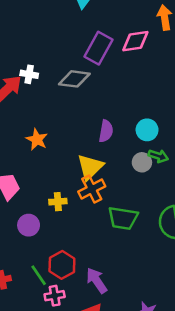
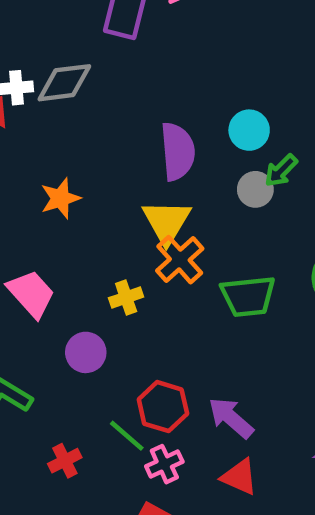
gray diamond: (74, 79) -> (64, 83), moved
purple semicircle: (106, 131) -> (178, 151), size x1.4
orange star: (37, 139) -> (60, 198), turned -30
green arrow: (158, 156) -> (281, 171), turned 132

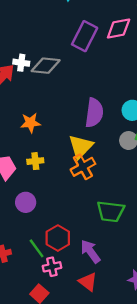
green trapezoid: (248, 296) -> (111, 211), moved
yellow cross: (126, 297) -> (35, 161), moved

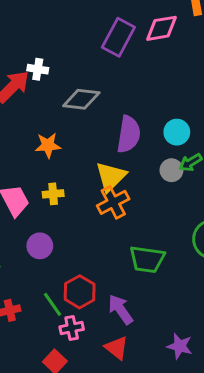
gray diamond: (46, 66) -> (81, 99), moved

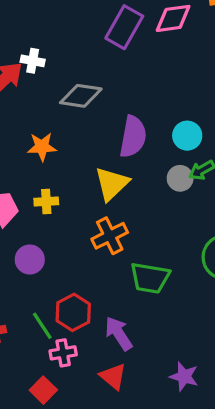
orange cross: (113, 202) -> (110, 236), moved

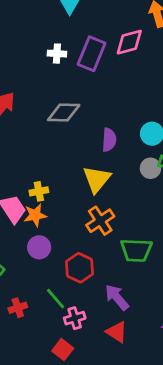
white cross: (33, 61) -> (57, 54), moved
purple semicircle: (133, 137) -> (109, 140), size x0.7
orange star: (42, 147) -> (35, 215), moved
yellow cross: (46, 201) -> (39, 191), moved
red hexagon: (73, 312) -> (80, 268), moved

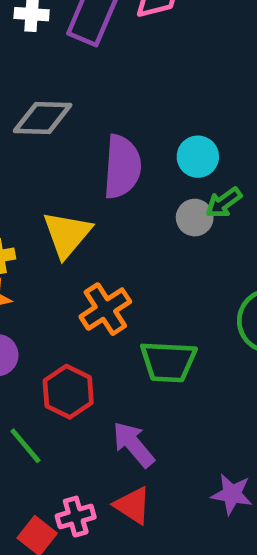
purple semicircle: (109, 140) -> (122, 167), size x1.5
yellow triangle: (97, 179) -> (67, 234), moved
pink cross: (75, 318) -> (76, 517), moved

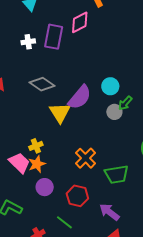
gray diamond: (43, 118) -> (42, 84), turned 45
purple semicircle: (122, 167) -> (80, 97), turned 48
yellow triangle: (67, 234) -> (60, 113), moved

